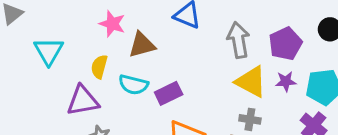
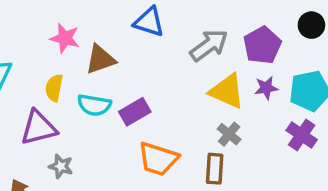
gray arrow: (238, 40) -> (209, 45), turned 68
gray cross: (250, 119) -> (229, 134), turned 35

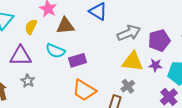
yellow semicircle: (54, 88) -> (31, 27), moved
yellow triangle: (227, 91) -> (133, 62), turned -30

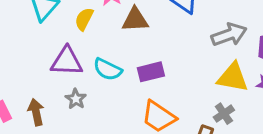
cyan semicircle: (55, 51) -> (108, 69), moved

